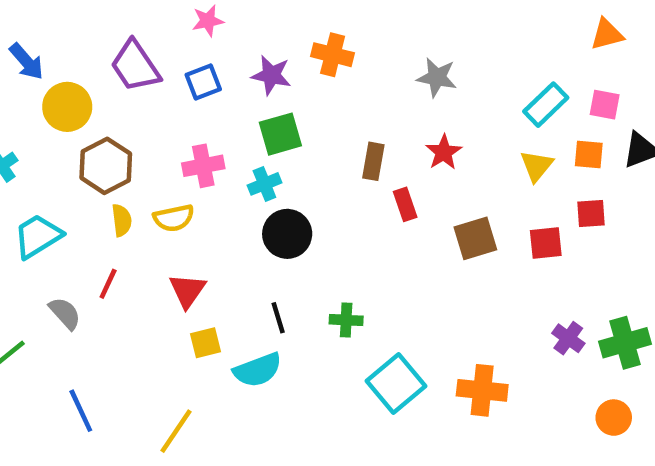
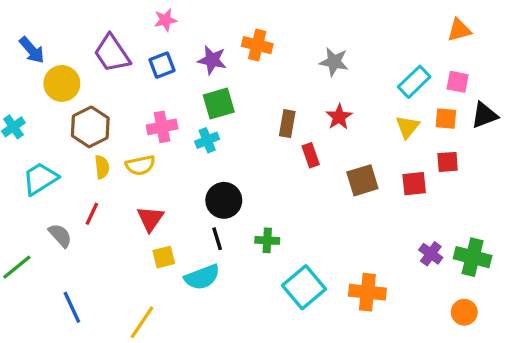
black circle: (287, 234) -> (224, 200), moved
green cross: (625, 343) -> (473, 257), turned 30

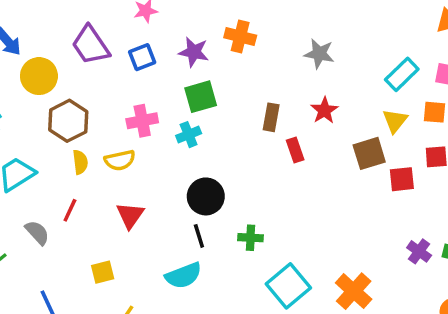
brown square: (362, 180) -> (369, 153), moved
yellow square: (164, 257) -> (103, 272), moved
orange cross: (367, 292) -> (354, 291), turned 36

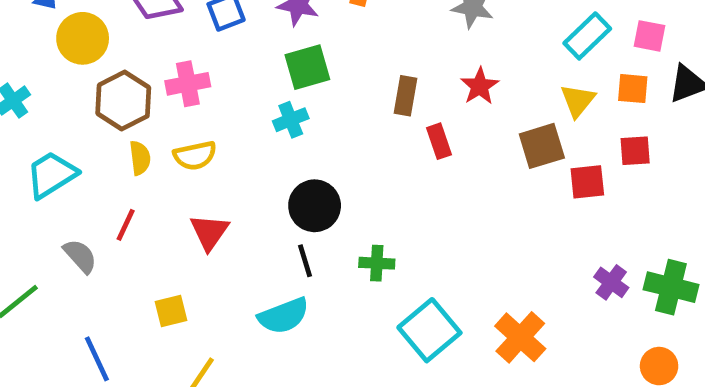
pink cross: (142, 121) -> (188, 84), moved

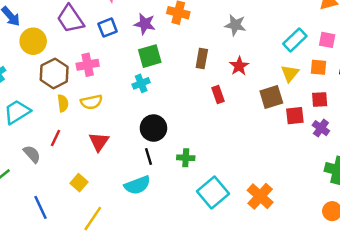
brown rectangle: (405, 96) -> (202, 59), moved
purple cross: (611, 282) -> (321, 128), moved
yellow square: (171, 311) -> (79, 183), turned -35

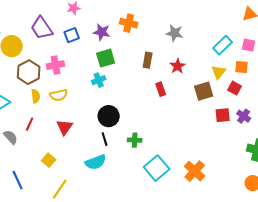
red square: (320, 99) -> (235, 88), moved, turned 32
red square: (295, 116) -> (223, 115), moved

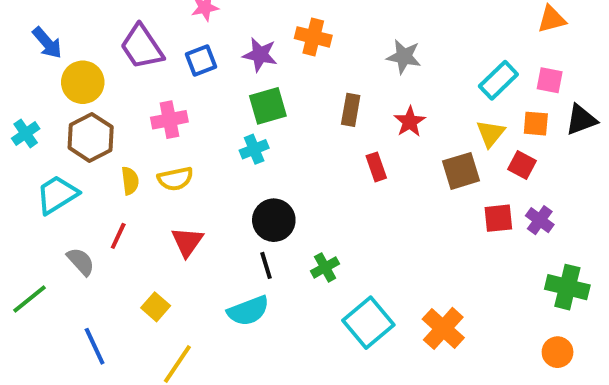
brown hexagon: (29, 72) -> (91, 137), moved
green cross: (135, 140) -> (325, 267), turned -32

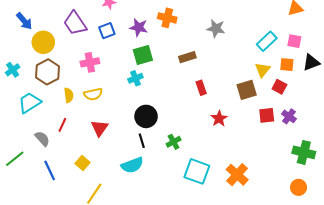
brown rectangle: (351, 110) -> (187, 57), turned 63
red star: (410, 122) -> (219, 119), moved
cyan square: (368, 323) -> (197, 171), turned -30
blue line: (95, 346) -> (50, 170), moved

